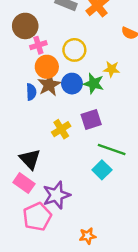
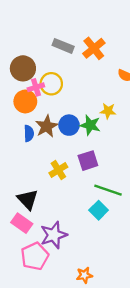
yellow circle: (74, 50) -> (51, 84), moved
orange circle: (47, 67) -> (25, 101), moved

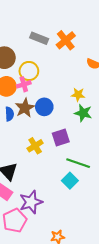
pink cross: (36, 87) -> (24, 84), moved
green star: (90, 125) -> (83, 113), moved

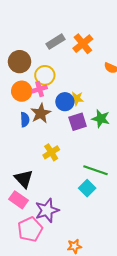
gray rectangle: (39, 38) -> (55, 42), turned -54
yellow star: (78, 95) -> (76, 99), moved
blue circle: (44, 107) -> (65, 102), moved
purple square: (61, 138) -> (78, 122), moved

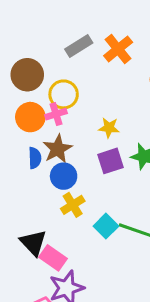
blue circle: (65, 102) -> (64, 176), moved
cyan square: (87, 188) -> (106, 226), moved
pink rectangle: (18, 200) -> (53, 258), moved

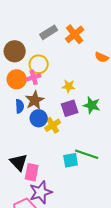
yellow cross: (73, 205) -> (53, 125), moved
cyan square: (106, 226) -> (71, 160), moved, turned 35
pink rectangle: (53, 258) -> (32, 172), turned 66

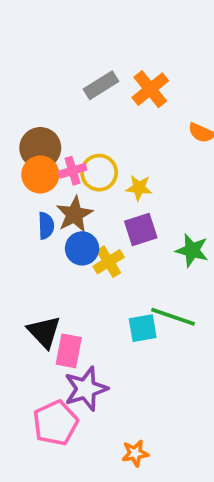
brown circle: (15, 51) -> (40, 148), moved
yellow circle: (39, 64) -> (99, 173), moved
green star: (92, 105) -> (192, 250), moved

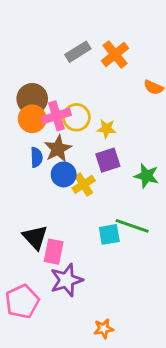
pink cross: (73, 171) -> (56, 116), size x1.4
pink pentagon: (55, 423) -> (22, 302), moved

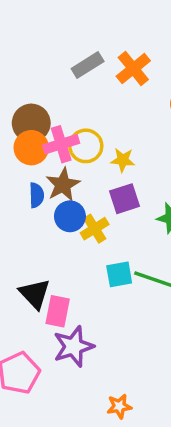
cyan square: (109, 234) -> (119, 274), moved

